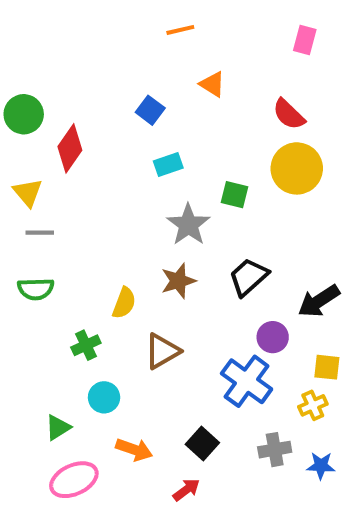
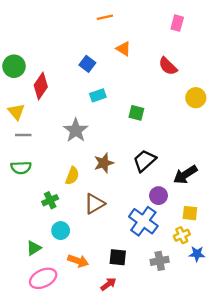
yellow circle: (297, 168) -> (196, 98), moved, size x0.7
gray star: (188, 225) -> (76, 130), moved
black square: (202, 444) -> (118, 257), turned -36
blue star: (321, 466) -> (197, 254), moved

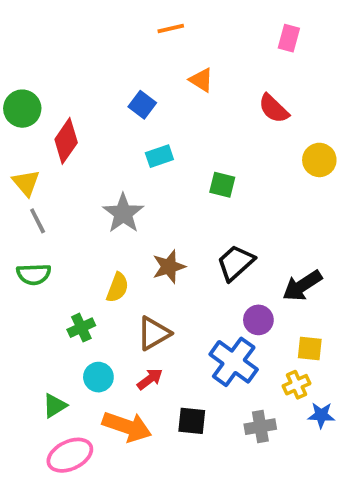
gray line: (23, 135) -> (38, 221), turned 63
orange arrow: (78, 261) -> (127, 427), size x1.4
red arrow: (108, 284) -> (150, 379), moved

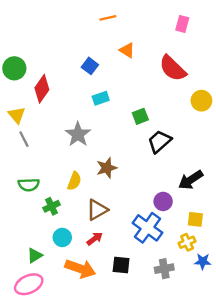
red semicircle: (274, 109) -> (173, 68), size x1.4
green square: (222, 185) -> (140, 116), turned -35
black trapezoid: (236, 263) -> (159, 141), moved
green semicircle: (34, 274) -> (29, 185), moved
pink ellipse: (70, 455) -> (29, 284), moved

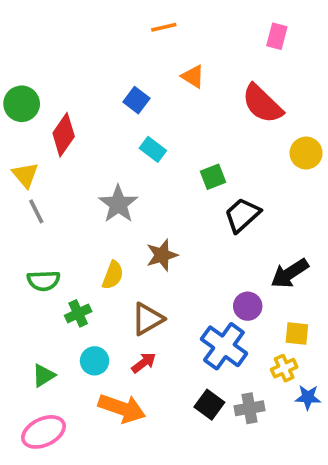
cyan rectangle: (101, 98) -> (153, 149), turned 56
green triangle: (35, 255) -> (43, 375), moved
black square: (121, 265) -> (209, 405), moved, turned 30

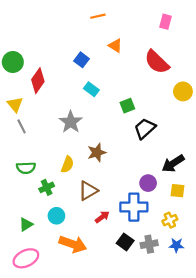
yellow square: (297, 334) -> (178, 191), moved
blue cross: (224, 346) -> (134, 207), turned -36
red arrow: (144, 363) -> (102, 217), moved
blue star: (308, 397) -> (176, 245), moved

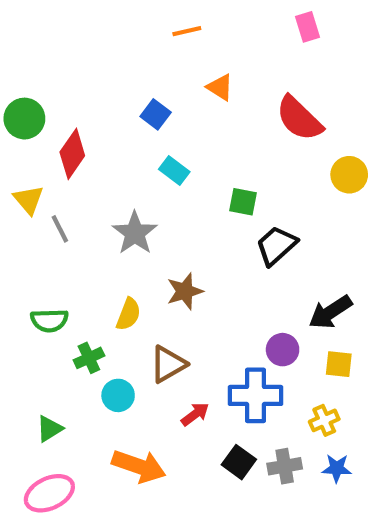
pink rectangle: (166, 22) -> (308, 27), moved, turned -32
green square: (127, 106) -> (243, 202), turned 32
gray line: (22, 126) -> (60, 229), moved
cyan circle: (56, 216) -> (118, 395), moved

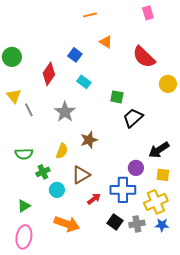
red diamond: (72, 154) -> (49, 74), moved
yellow cross: (324, 420) -> (156, 202), size x1.6
pink ellipse: (49, 493) -> (24, 237), turned -55

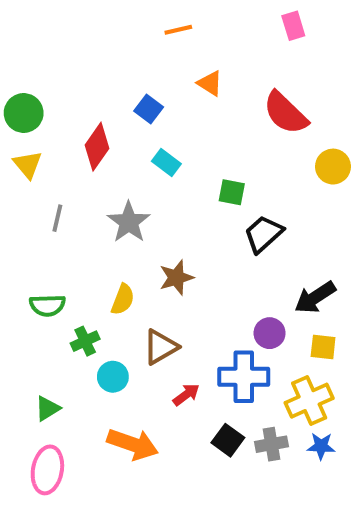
yellow triangle: (14, 96) -> (28, 165), moved
gray line: (29, 110) -> (57, 218), turned 40

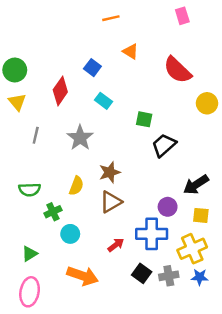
brown triangle: (160, 347) -> (111, 202), moved

